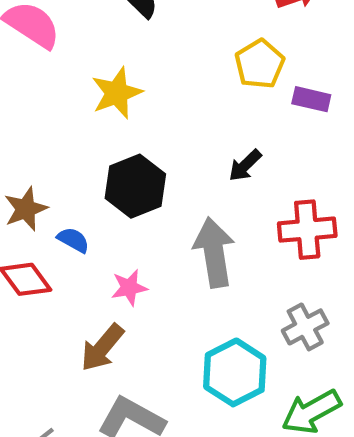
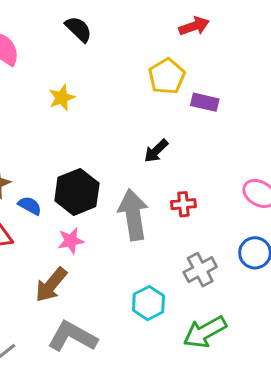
yellow star: (117, 93) -> (62, 98), size x0.7
black hexagon: (135, 186) -> (77, 192), moved
red cross: (307, 230) -> (183, 204), moved, size x0.6
cyan hexagon: (235, 372) -> (148, 303), size x0.7

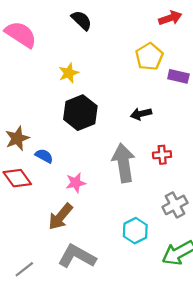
black arrow: (156, 151) -> (141, 114), turned 30
black hexagon: (77, 192) -> (80, 113), moved

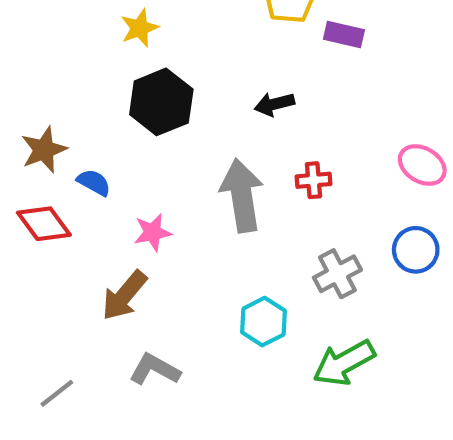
gray L-shape: (77, 256) -> (155, 369), size x0.7

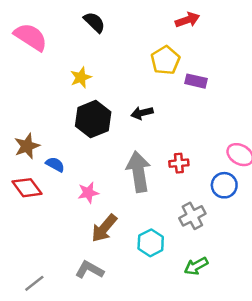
black arrow: (274, 104) -> (142, 113), moved
blue circle: (416, 250) -> (224, 185), moved
brown arrow: (124, 295) -> (104, 228), moved
green arrow: (344, 363) -> (196, 266), size x0.7

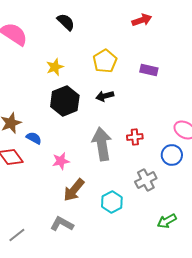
yellow pentagon: (165, 60) -> (105, 61), moved
green arrow: (196, 266) -> (167, 221), moved

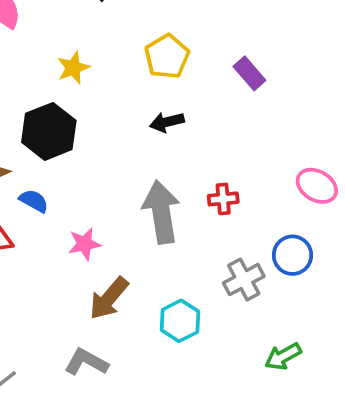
purple rectangle: (149, 70) -> (249, 73), turned 36
black hexagon: (65, 101) -> (49, 131), moved
blue circle: (172, 155) -> (292, 255), moved

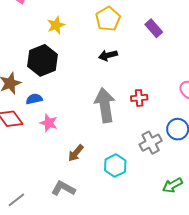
blue semicircle: (34, 201) -> (34, 99), turned -42
pink star: (84, 244) -> (49, 123), moved, turned 30
brown arrow: (109, 298) -> (76, 153), size x0.7

